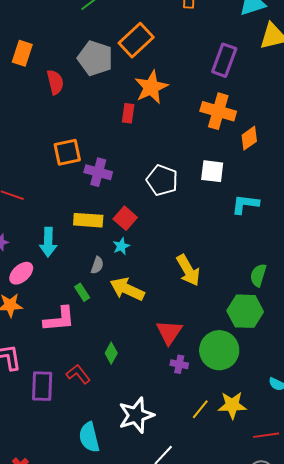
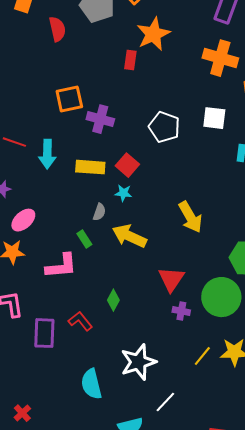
cyan arrow: (48, 242) -> (47, 154), moved
cyan star: (121, 246) -> (123, 193), turned 30

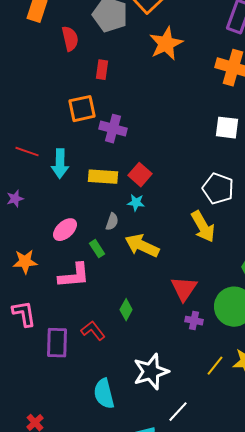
red rectangle: (130, 60) -> (102, 70), moved
white pentagon: (164, 127) -> (218, 189), moved
pink ellipse: (23, 220) -> (65, 230), moved

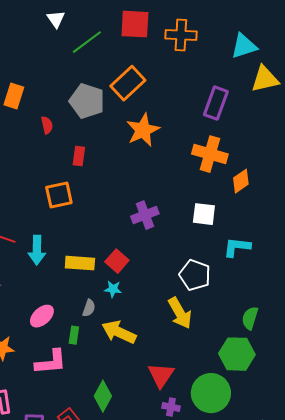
red semicircle: (70, 39) -> (47, 125), size x0.7
purple cross: (113, 129) -> (145, 215), moved, turned -36
green rectangle: (97, 249) -> (74, 335), turned 42
green diamond: (126, 310) -> (103, 396), size x1.4

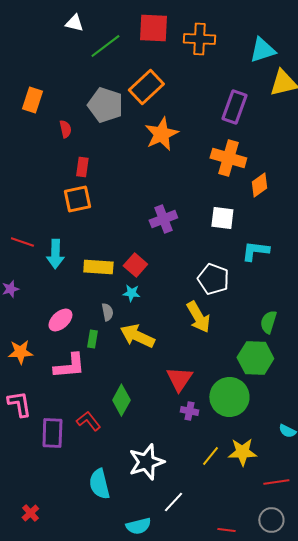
white triangle: (56, 19) -> (74, 23), turned -42
red rectangle: (79, 156) -> (82, 167), moved
gray semicircle: (89, 308) -> (107, 312), turned -30

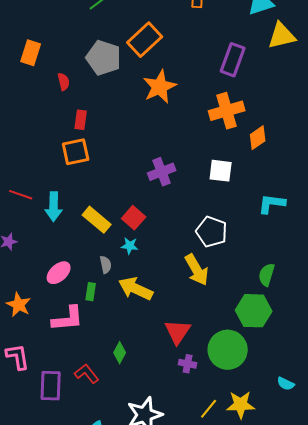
orange cross: (228, 158) -> (227, 111), turned -32
cyan L-shape: (255, 251) -> (272, 204), moved
yellow rectangle: (98, 267) -> (97, 220), turned 36
orange star: (20, 352) -> (19, 305), turned 30
green diamond: (121, 400) -> (120, 353), size x0.7

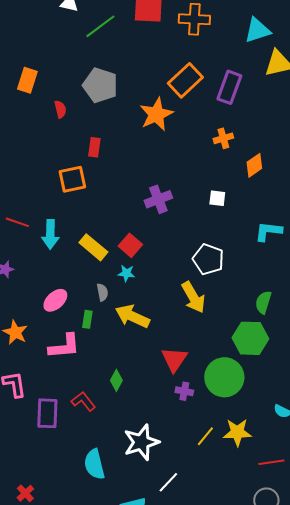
orange rectangle: (145, 40) -> (185, 80), moved
orange cross: (227, 111) -> (223, 138), size x0.6
red rectangle: (81, 120) -> (94, 147), moved
white square: (221, 171) -> (217, 198), size x0.7

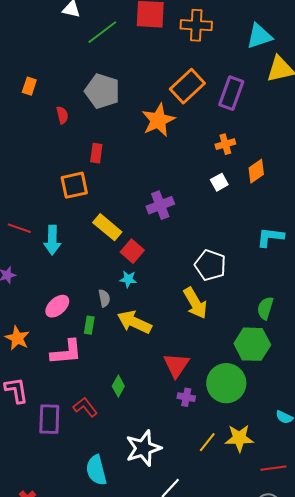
orange rectangle: (27, 80) -> (29, 86), size x0.7
white square: (217, 198) -> (219, 182), moved, turned -36
yellow rectangle: (93, 247) -> (107, 227), moved

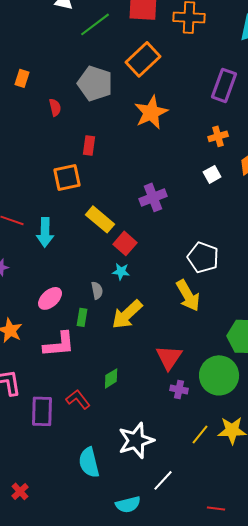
orange rectangle: (187, 86) -> (143, 59), moved
yellow arrow: (134, 322) -> (127, 314), turned -68
green diamond: (118, 386) -> (111, 378), turned 30

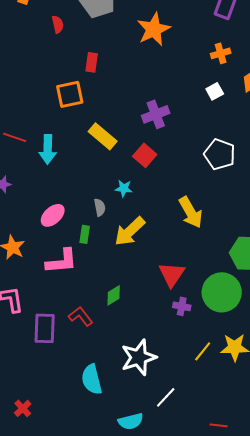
red square: (125, 243) -> (145, 155), moved
white pentagon: (203, 257) -> (220, 154), moved

